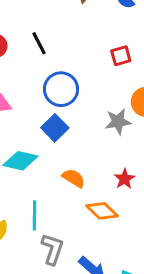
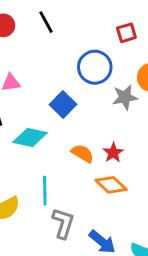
blue circle: (61, 89) -> (95, 67), moved
red star: (124, 179) -> (113, 153), moved

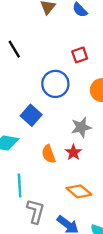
gray star: (125, 97) -> (81, 127), moved
orange semicircle: (82, 153) -> (49, 154), turned -138
orange diamond: (111, 185) -> (79, 191), moved

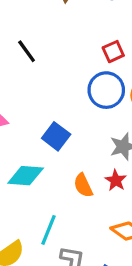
blue circle: (55, 84) -> (106, 90), moved
cyan line: (20, 185) -> (49, 230), turned 30

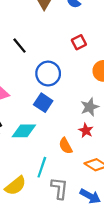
blue circle: (106, 90) -> (48, 74), moved
orange semicircle: (83, 185) -> (66, 146), moved

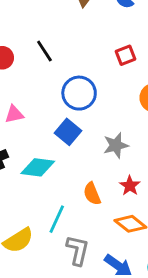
gray star: (90, 107) -> (116, 145), moved
red star: (86, 130) -> (130, 186), moved

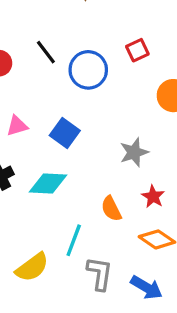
blue circle: (79, 93) -> (88, 70), moved
blue square: (68, 132) -> (65, 133), moved

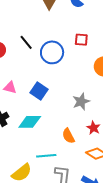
red square: (137, 50) -> (81, 40), turned 32
pink triangle: (17, 126) -> (10, 88), turned 32
cyan line: (74, 240) -> (46, 156), turned 66

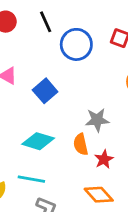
cyan diamond: (30, 122) -> (38, 141), moved
orange semicircle: (68, 136) -> (81, 144), moved

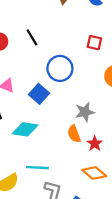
blue circle: (76, 44) -> (60, 68), moved
cyan diamond: (38, 141) -> (25, 129), moved

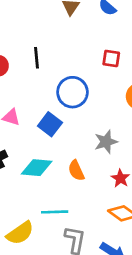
black line: (32, 37) -> (36, 58), turned 30
orange semicircle: (74, 134) -> (76, 170), moved

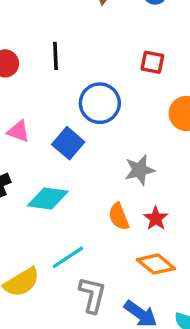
orange semicircle: (76, 170) -> (119, 216), moved
cyan line: (55, 212) -> (68, 257), turned -35

